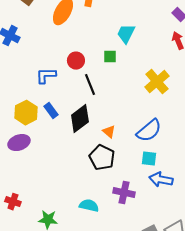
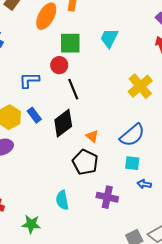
green square: (110, 57) -> (70, 43), moved, size x1.6
blue arrow: (161, 180) -> (144, 184), size x0.6
cyan semicircle: (89, 206) -> (62, 200), moved, turned -114

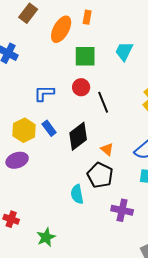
red circle: (59, 65) -> (81, 87), moved
black line: (73, 89) -> (103, 102), moved
cyan semicircle: (62, 200) -> (77, 194), moved
green star: (31, 224) -> (46, 237), turned -30

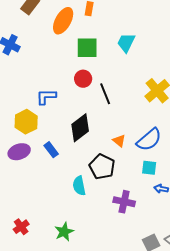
blue L-shape: (44, 93) -> (46, 97), moved
blue rectangle: (49, 128) -> (51, 150), moved
orange triangle: (107, 149) -> (119, 141), moved
red cross: (11, 219) -> (21, 227), moved, turned 35
green star: (46, 237) -> (64, 232), moved

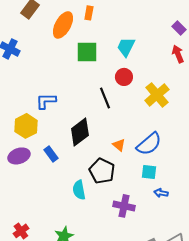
red circle: (83, 79) -> (124, 77), moved

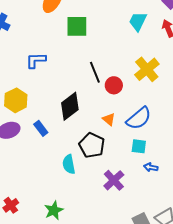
cyan trapezoid: (126, 47) -> (138, 21), moved
red circle: (124, 77) -> (114, 85), moved
blue L-shape: (46, 101) -> (36, 60), moved
purple cross: (124, 206) -> (114, 180), turned 35

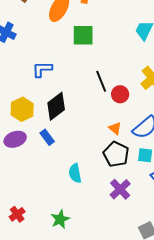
black diamond: (70, 106) -> (56, 106), moved
black pentagon: (92, 145) -> (116, 154), moved

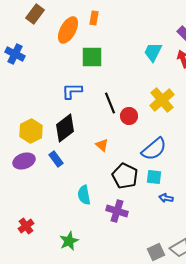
blue L-shape: (42, 69) -> (72, 91), moved
orange triangle: (115, 128) -> (102, 145), moved
purple cross: (120, 189) -> (117, 211), moved, turned -30
red cross: (17, 214) -> (26, 226), moved

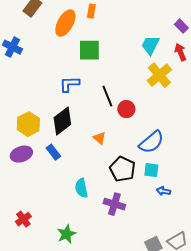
yellow cross: (162, 100) -> (159, 75), moved

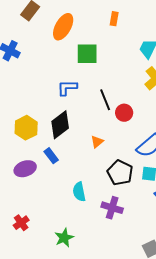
orange rectangle: (91, 11) -> (114, 19), moved
orange triangle: (99, 138) -> (97, 142), turned 40
purple ellipse: (21, 154) -> (25, 169), moved

